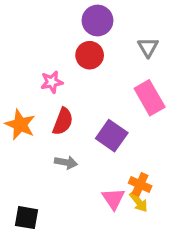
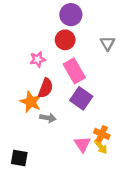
gray triangle: (148, 47) -> (108, 43), moved
pink rectangle: (150, 98) -> (74, 71), moved
orange star: (20, 125) -> (31, 102), moved

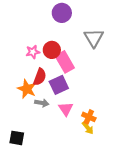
red circle: (65, 40) -> (52, 50), moved
gray triangle: (108, 43) -> (94, 38), size x1.5
purple square: (81, 98) -> (59, 85), moved, turned 30
pink triangle: (82, 144) -> (66, 109), moved

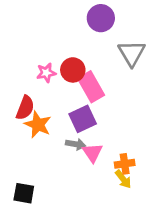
purple circle: (62, 13) -> (101, 18), moved
red semicircle: (40, 77) -> (25, 108), moved
gray arrow: (42, 103) -> (76, 144), moved
orange cross: (89, 117) -> (125, 164), turned -32

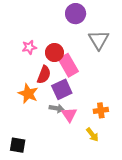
pink star: (46, 73) -> (29, 47), moved
red semicircle: (25, 108) -> (44, 75), moved
orange cross: (125, 164) -> (101, 110), moved

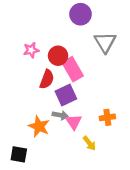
orange star: (28, 94) -> (39, 126), moved
yellow arrow: (92, 135) -> (89, 143), moved

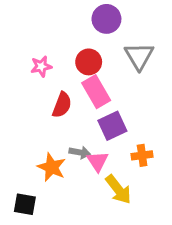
red circle: (58, 56) -> (89, 62), moved
purple square: (66, 95) -> (112, 126), moved
yellow arrow: (89, 143) -> (118, 189), size x1.5

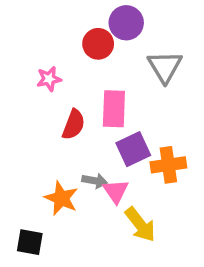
red circle: (89, 62) -> (98, 44), moved
pink rectangle: (96, 92) -> (114, 109), turned 32
orange cross: (142, 155) -> (168, 165), moved, size x1.4

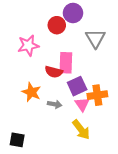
pink star: (49, 79) -> (28, 45), size x1.5
red semicircle: (74, 125) -> (54, 72), moved, turned 84
pink triangle: (116, 191) -> (82, 104), moved
orange star: (61, 198) -> (31, 92), moved

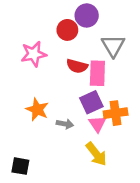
pink rectangle: (66, 63) -> (97, 73), moved
red semicircle: (54, 72) -> (77, 66), moved

